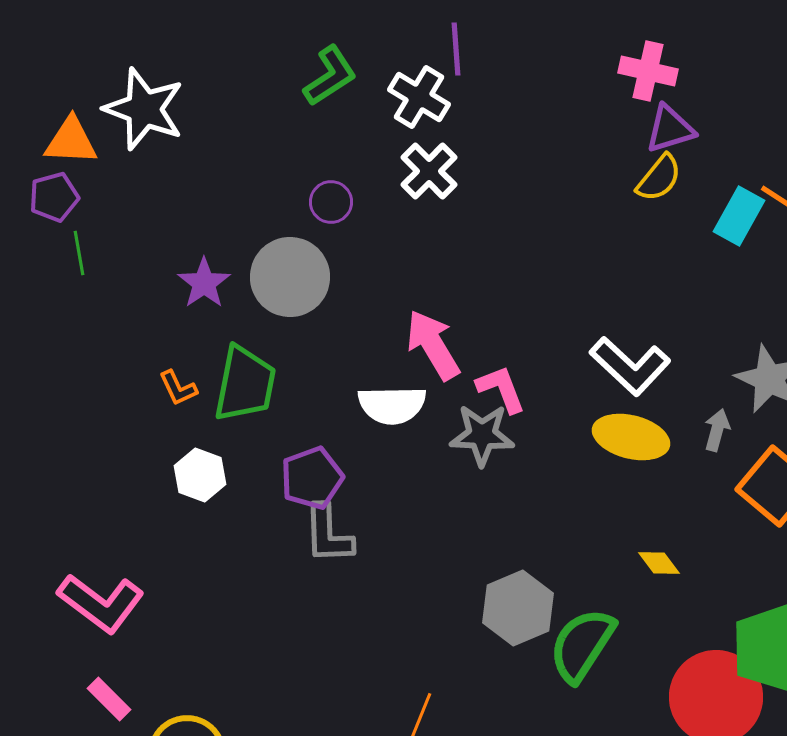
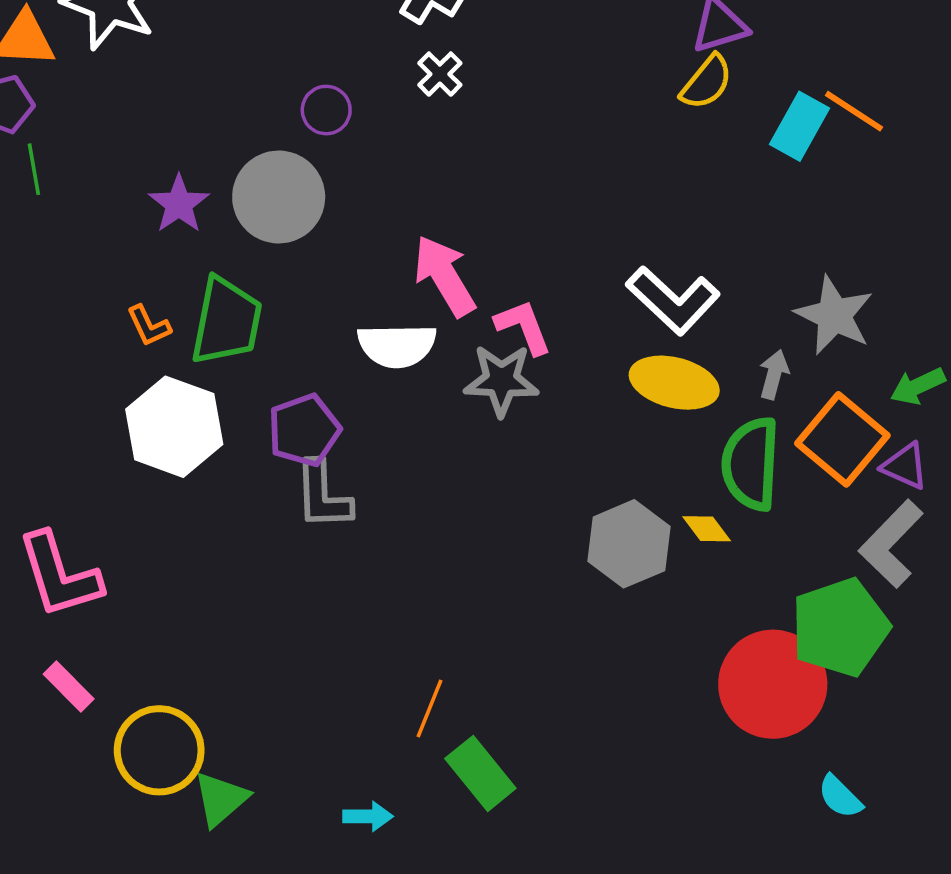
white cross: (429, 171) -> (440, 74), size x0.7
white hexagon: (200, 475) -> (174, 427), size x1.6
pink L-shape: (101, 603) -> (59, 575), turned 36
gray hexagon: (518, 608) -> (629, 544), moved
green semicircle: (582, 645) -> (751, 464), moved, turned -30

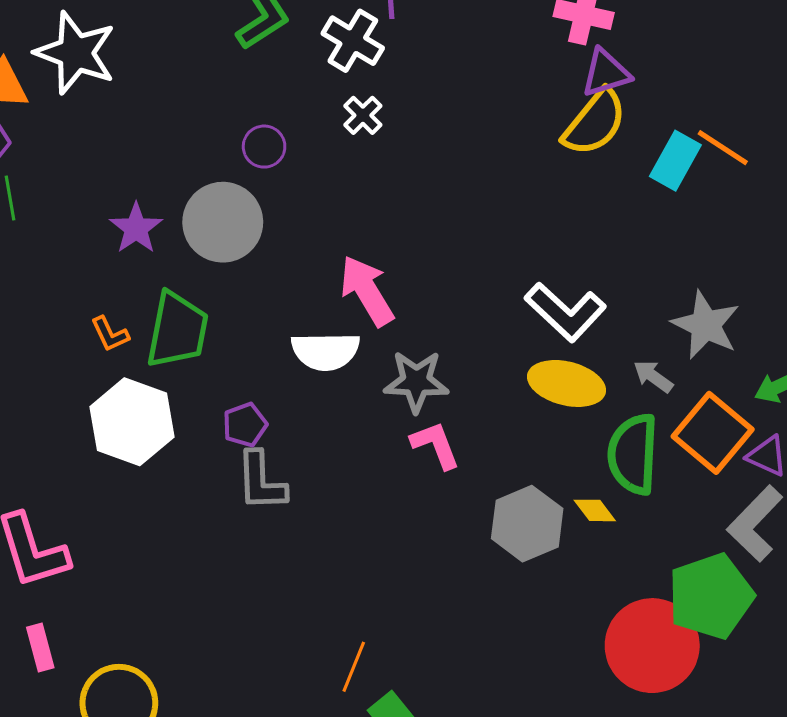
yellow semicircle: (707, 82) -> (595, 122), size x1.4
pink L-shape: (523, 327) -> (435, 445), moved
gray arrow: (774, 374) -> (653, 376), turned -69
purple pentagon: (304, 430) -> (245, 425), size x0.7
pink rectangle: (69, 686) -> (40, 648), turned 30

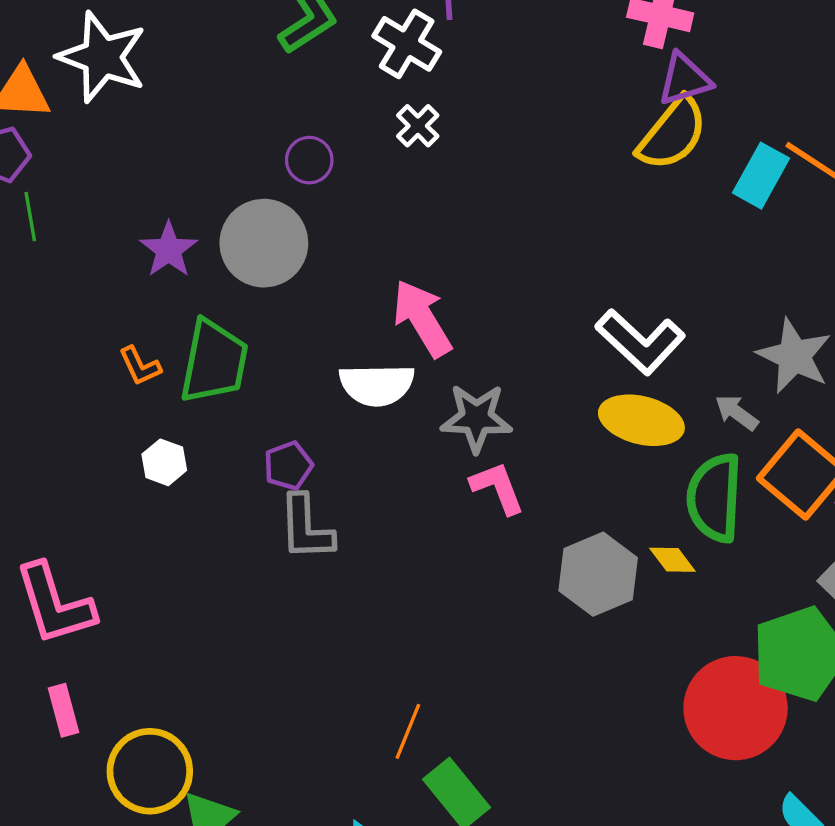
white hexagon: (132, 422) -> (164, 462), size x0.5

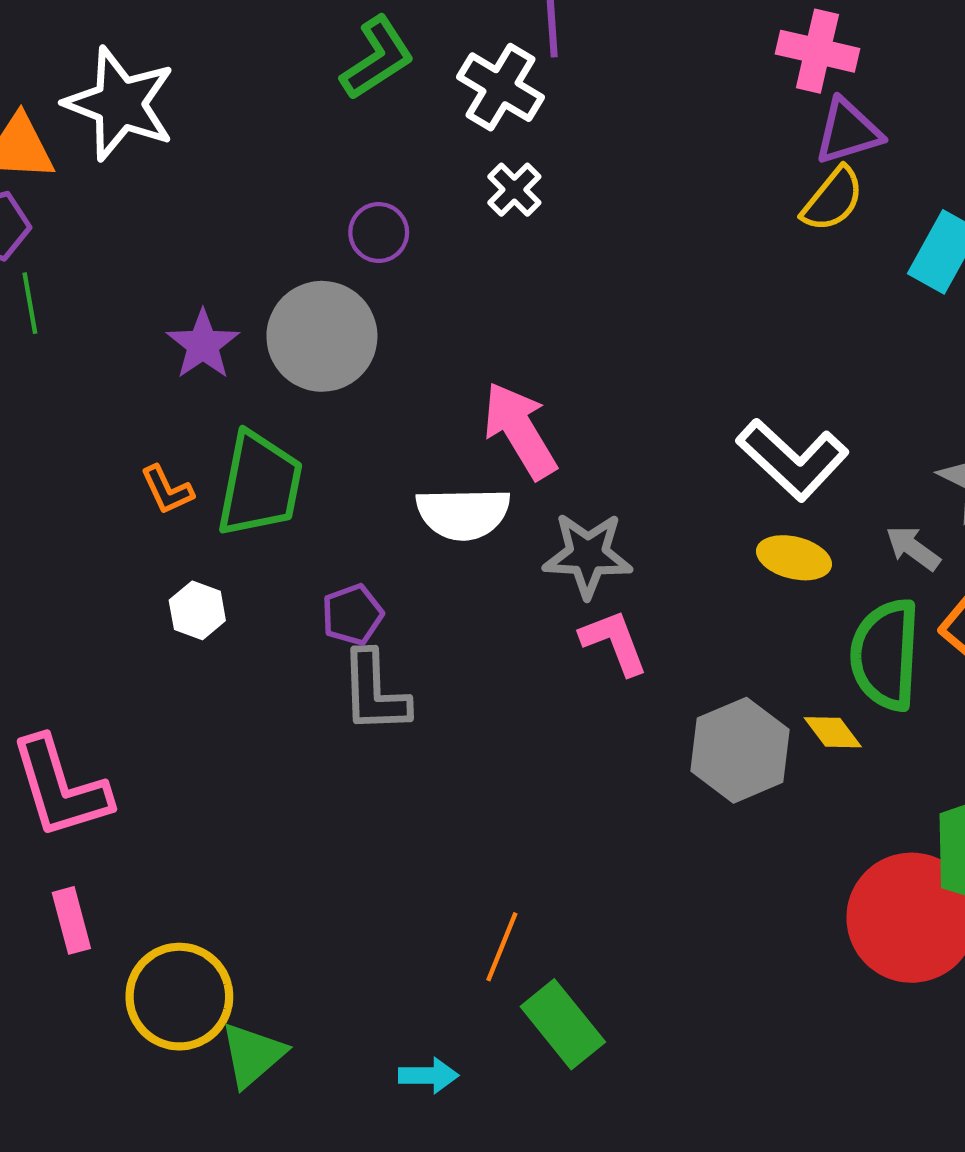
yellow semicircle: (672, 134) -> (833, 199), size x0.7
yellow ellipse: (641, 420) -> (794, 558), size x0.7

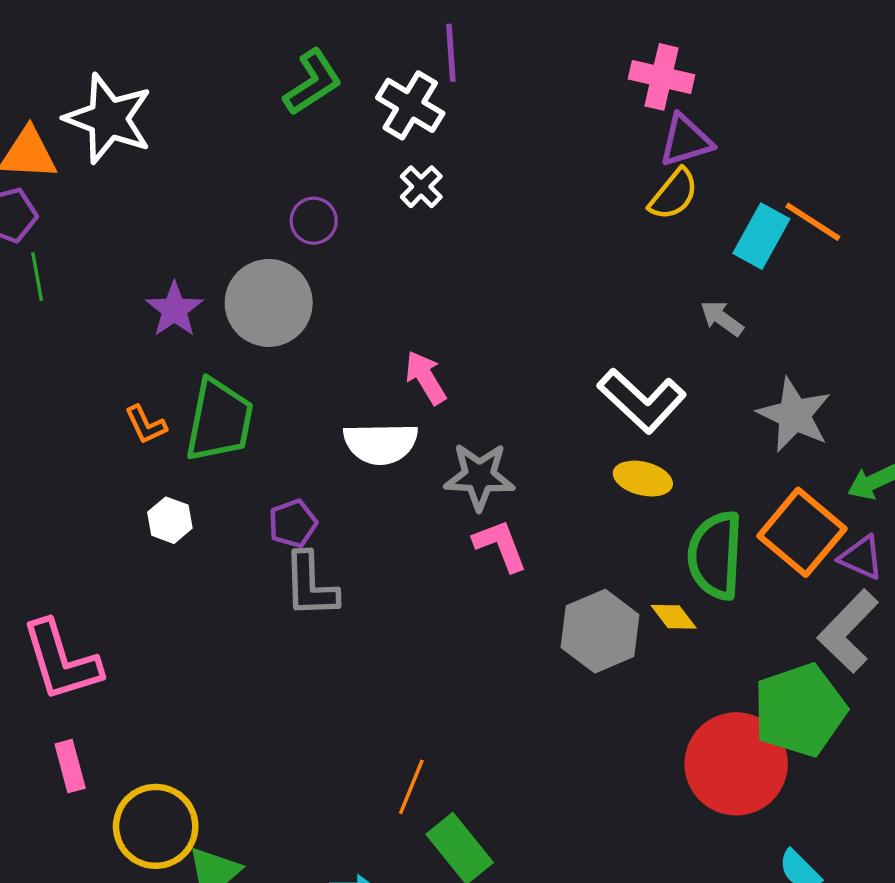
pink arrow: (520, 430) -> (426, 378), size x0.7
gray arrow: (913, 548) -> (722, 318), moved

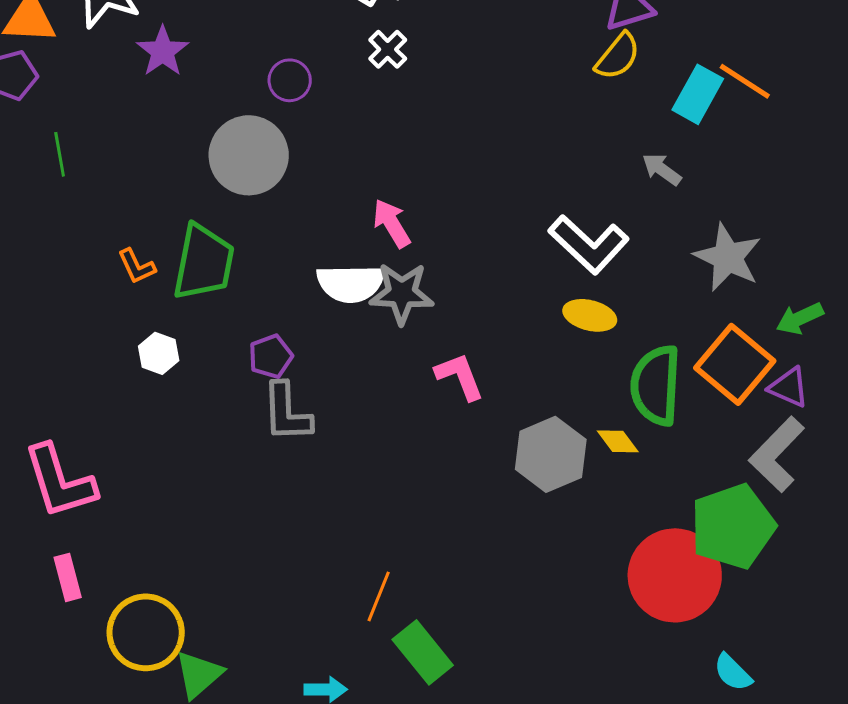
green line: (37, 277) -> (60, 154), moved
purple star: (174, 310) -> (163, 51), moved
gray star: (479, 476) -> (402, 293), moved

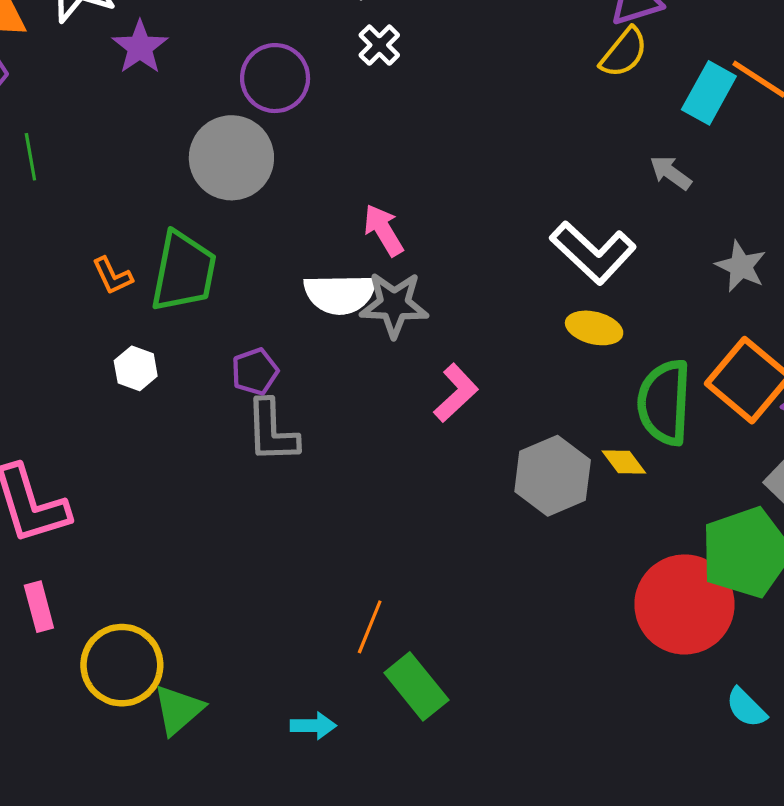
purple circle: (290, 80) -> (275, 78), size x1.5
gray star: (728, 257) -> (741, 266), size x0.7
pink L-shape: (460, 376) -> (456, 393), turned 68

